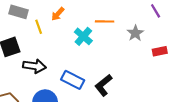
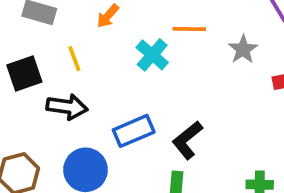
yellow line: (39, 27) -> (74, 59), moved
blue rectangle: (73, 80) -> (134, 131), turned -50

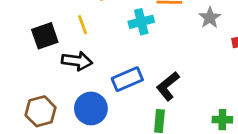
cyan cross: (152, 55) -> (141, 22), turned 35

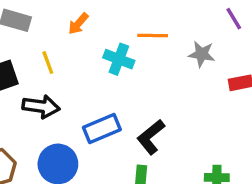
gray star: (210, 18) -> (202, 54), turned -30
cyan cross: (141, 22) -> (119, 59), turned 35

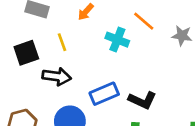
orange line: (153, 35) -> (144, 21), turned 40
black L-shape: (151, 137) -> (142, 100), turned -116

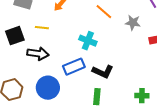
cyan cross: (117, 40) -> (88, 41), moved
yellow line: (62, 42) -> (42, 28), turned -64

